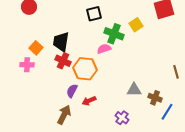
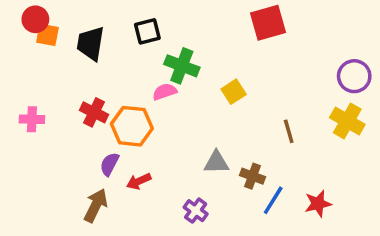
yellow square: (136, 25) -> (234, 92), moved
black trapezoid: (61, 42) -> (91, 43), moved
orange square: (36, 48) -> (47, 35), moved, turned -32

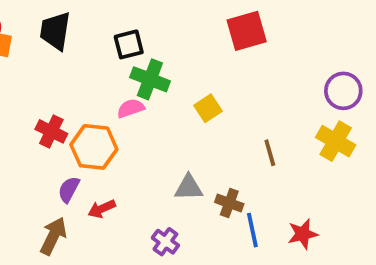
black square: (147, 31) -> (129, 44), moved
black trapezoid: (91, 43) -> (55, 31), moved
blue line: (273, 200) -> (252, 230), turned -44

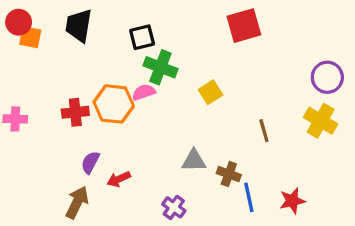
red cross: (51, 131) -> (75, 112), turned -32
orange hexagon: (94, 147) -> (114, 104), moved

